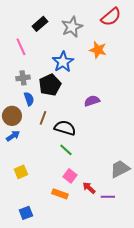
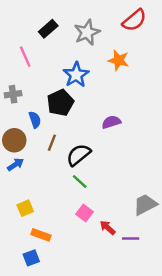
gray cross: (23, 78) -> (13, 94), moved
black semicircle: (65, 128) -> (79, 155), turned -55
orange rectangle: (60, 194) -> (41, 235), moved

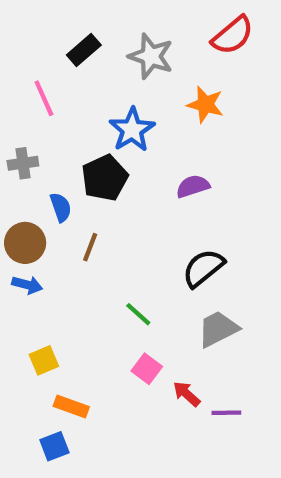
gray star: (87, 32) -> (151, 56), turned -30
purple semicircle: (111, 122) -> (193, 186), moved
black semicircle: (79, 155) -> (203, 268), moved
blue arrow: (15, 165) -> (27, 285), turned 49
gray trapezoid: (145, 205) -> (218, 329), moved

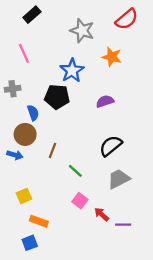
black rectangle: (84, 50) -> (32, 15), moved
black pentagon: (105, 178) -> (57, 97), turned 30
brown circle: (25, 243) -> (25, 134), moved
brown line: (90, 247) -> (52, 150), moved

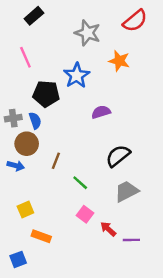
gray cross: (13, 89) -> (13, 118), moved
black pentagon: (57, 97) -> (46, 94), moved
purple semicircle: (105, 101) -> (101, 112), moved
blue square: (30, 243) -> (18, 259), moved

